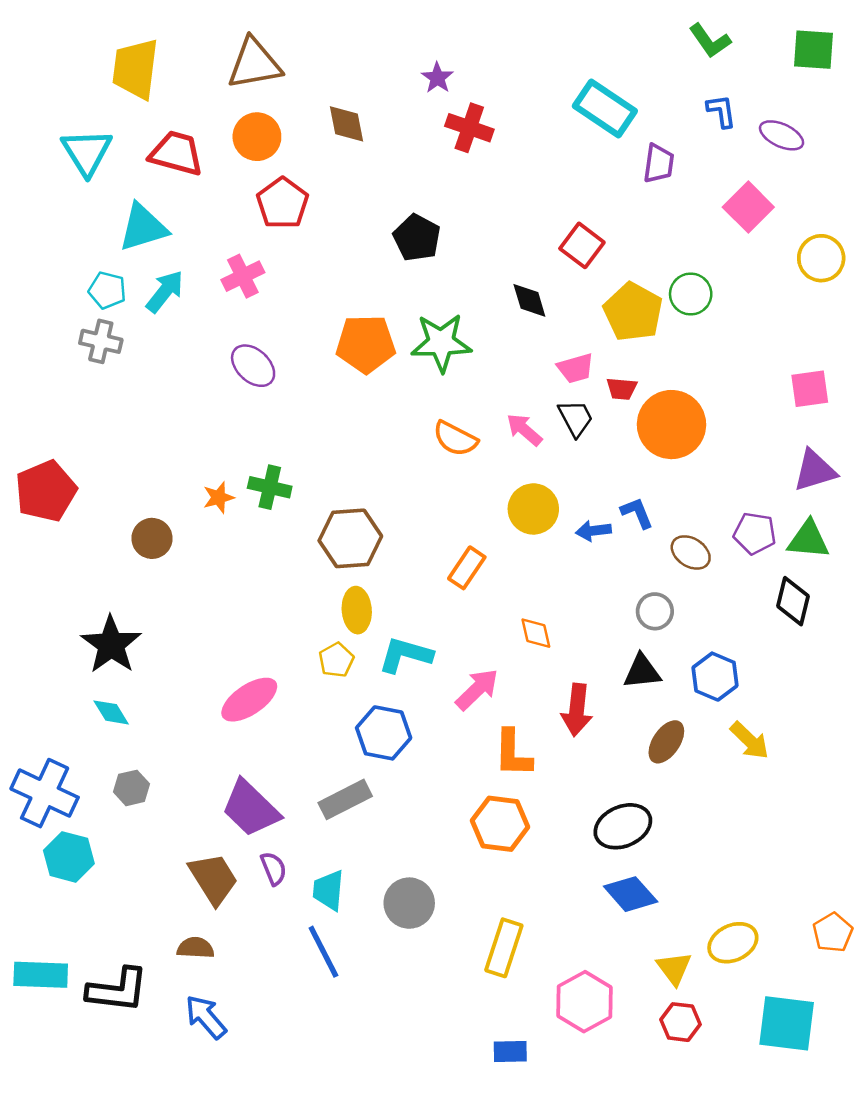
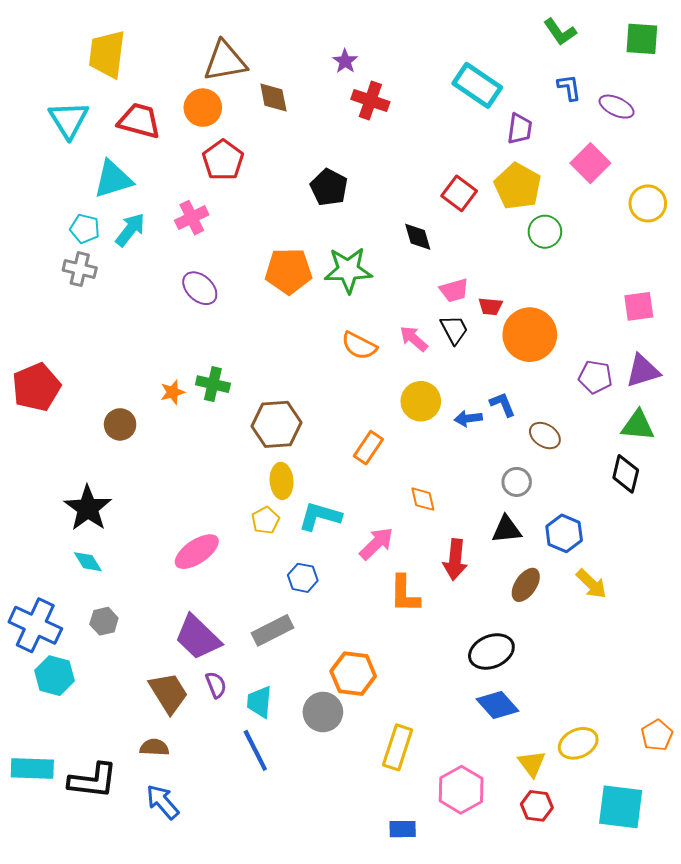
brown triangle: (254, 64) -> (225, 61), moved
yellow pentagon: (633, 312) -> (518, 186), moved
purple pentagon: (755, 533) -> (595, 377), moved
blue hexagon: (384, 733) -> (303, 578), size x0.7
orange hexagon: (500, 824) -> (353, 674), moved

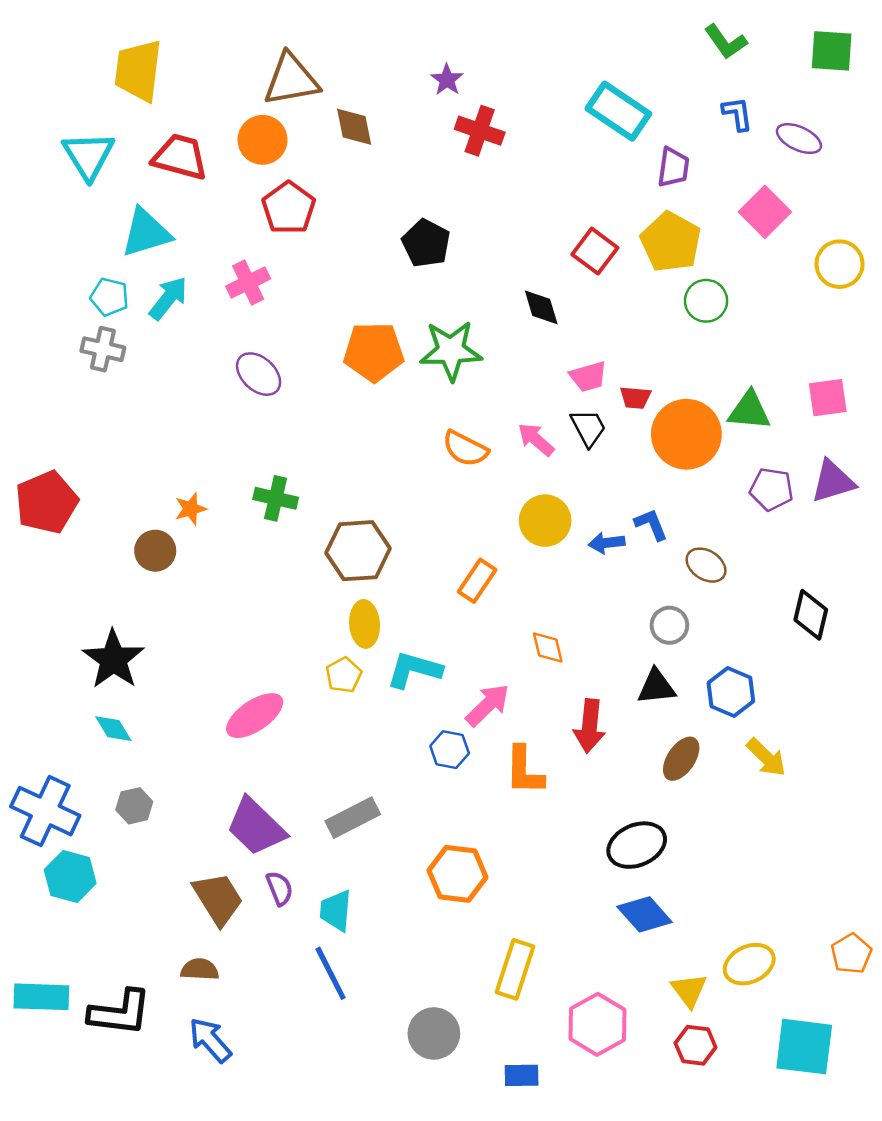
orange star: (173, 392) -> (191, 509), moved
green triangle: (638, 425) -> (749, 411), moved
blue hexagon: (303, 578) -> (450, 750), moved
gray circle: (323, 712) -> (434, 1033), moved

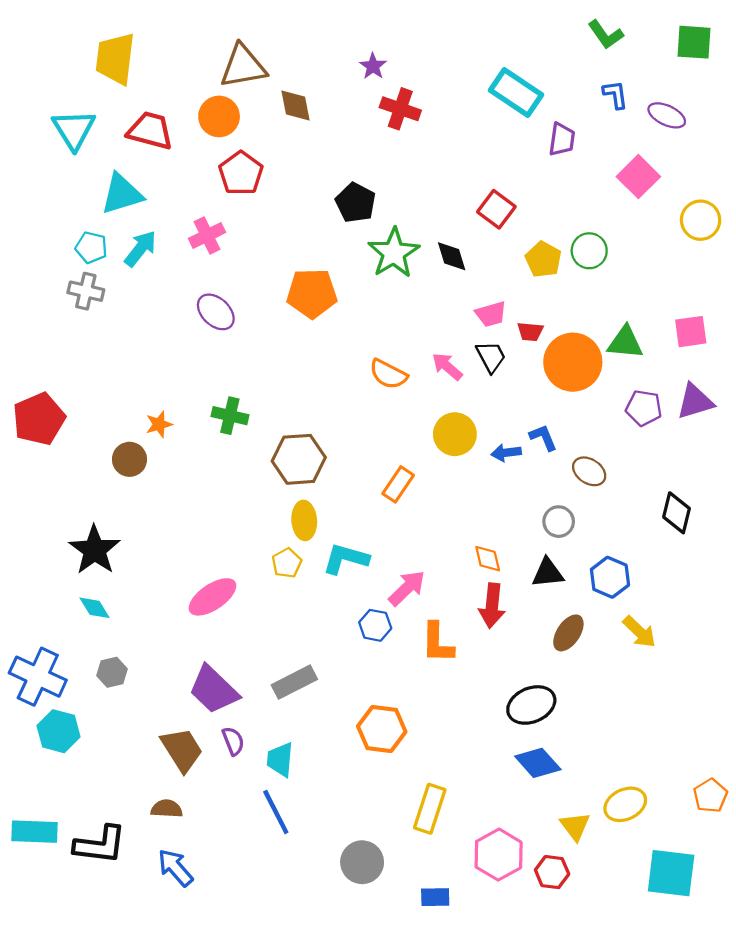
yellow pentagon: (671, 242) -> (543, 259), moved, size x0.7
green star: (451, 351) -> (394, 253), moved, turned -30
orange diamond: (548, 648) -> (488, 559), moved
red hexagon: (696, 1045) -> (552, 872), moved

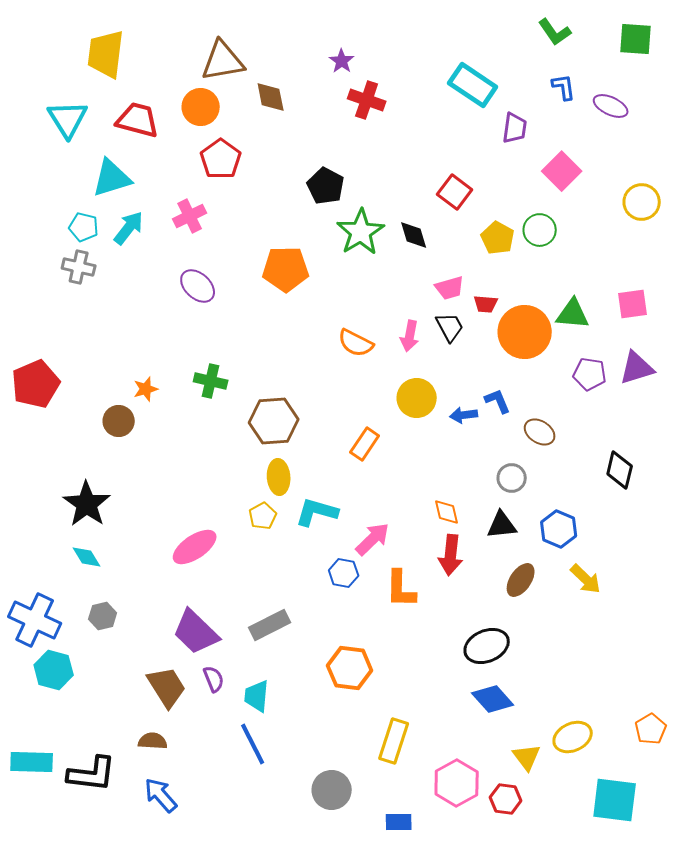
pink square: (638, 177) -> (562, 171), moved
pink arrow: (447, 366) -> (410, 336), turned -120

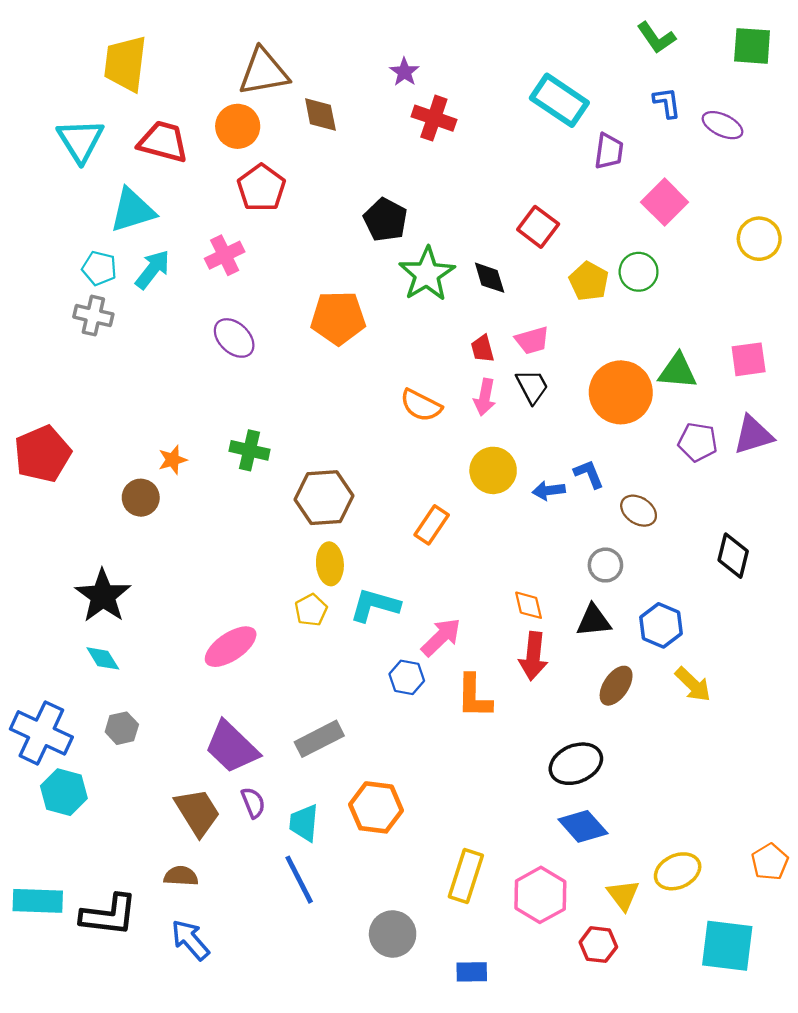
red trapezoid: (486, 304) -> (482, 349), moved, turned 70
orange hexagon: (350, 668) -> (376, 807), moved
pink hexagon: (457, 783) -> (540, 895), moved

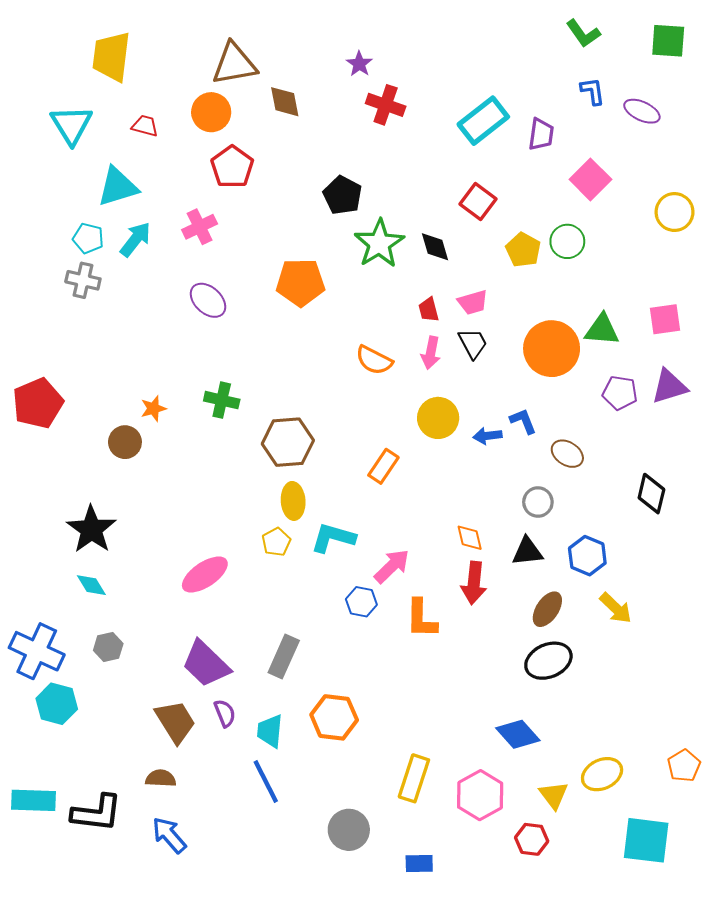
cyan rectangle: (559, 100) -> (483, 121), moved, turned -72
red trapezoid: (163, 142) -> (145, 126), size x0.6
gray rectangle: (319, 739) -> (284, 656), turned -39
black ellipse: (576, 764) -> (548, 661), moved

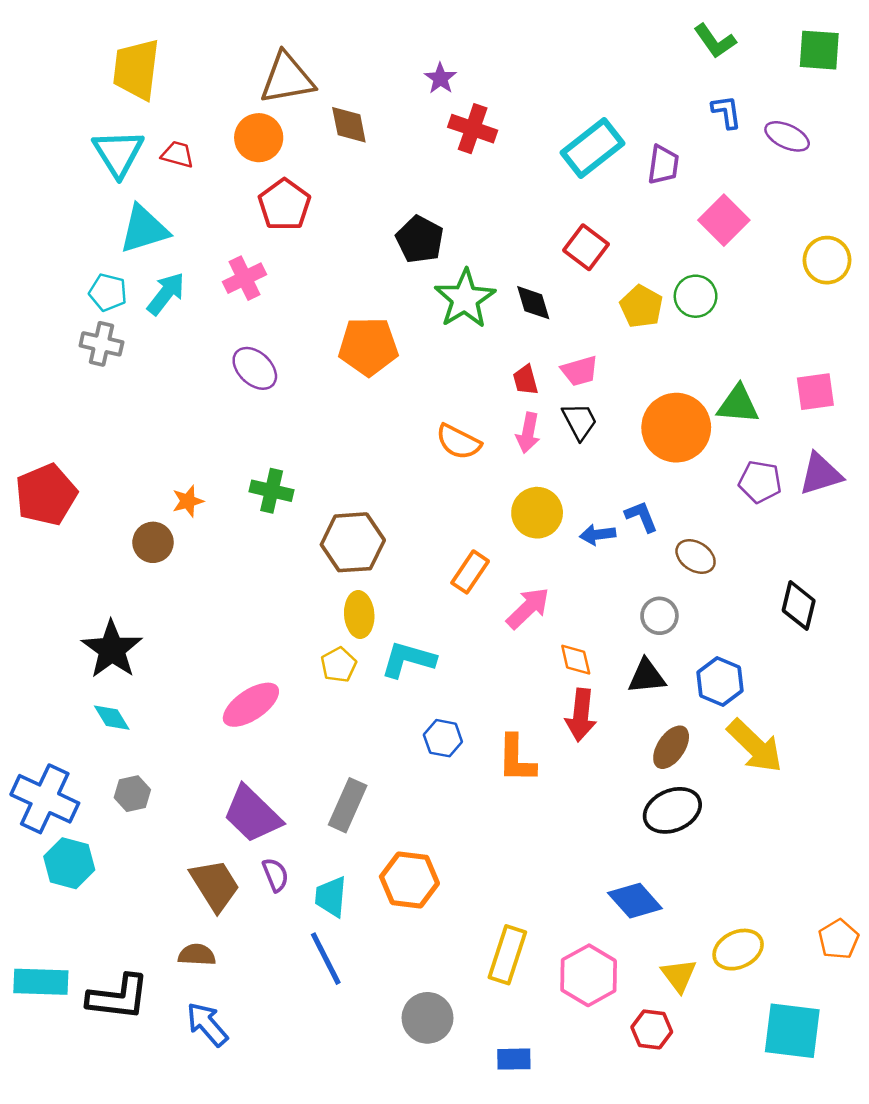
cyan triangle: (71, 125) -> (118, 153), moved
pink arrow: (392, 566) -> (528, 608), moved
yellow arrow: (616, 608) -> (755, 746), size x1.4

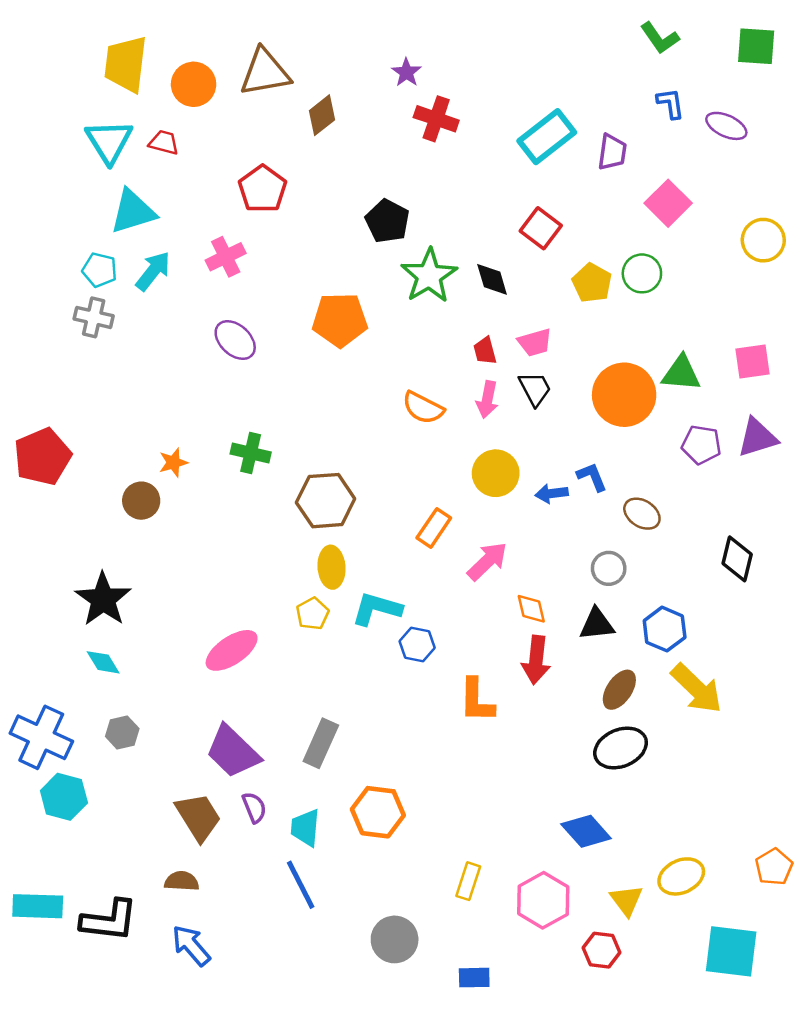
brown diamond: (349, 125) -> (322, 115), turned 63
orange circle: (259, 138) -> (194, 84), moved
blue hexagon: (443, 738) -> (417, 644), moved
yellow rectangle: (507, 955) -> (468, 881), size x0.7

